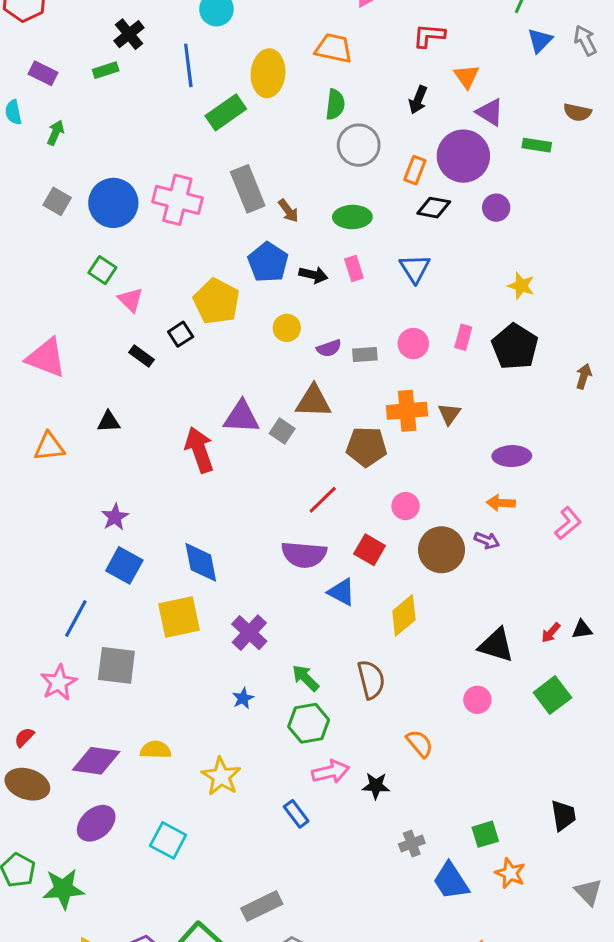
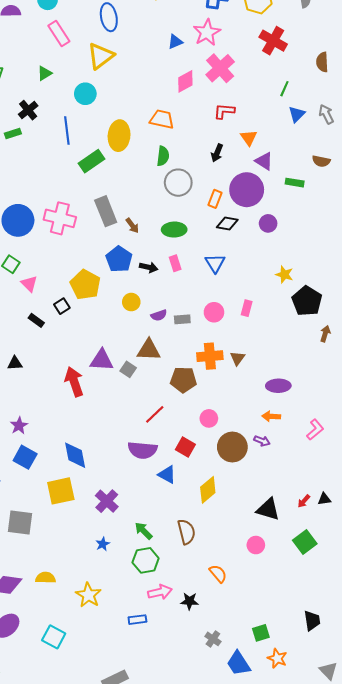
black pentagon: (515, 347) -> (307, 301), moved
blue rectangle: (296, 814) -> (137, 620), turned -60
gray cross: (412, 844) -> (213, 639), turned -35

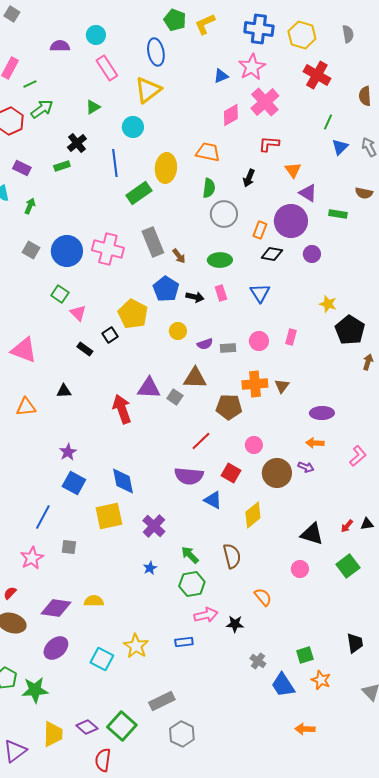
black arrow: (217, 153) -> (249, 178), moved
gray square: (20, 523) -> (69, 547), size x0.6
yellow star: (88, 595) -> (136, 646), moved

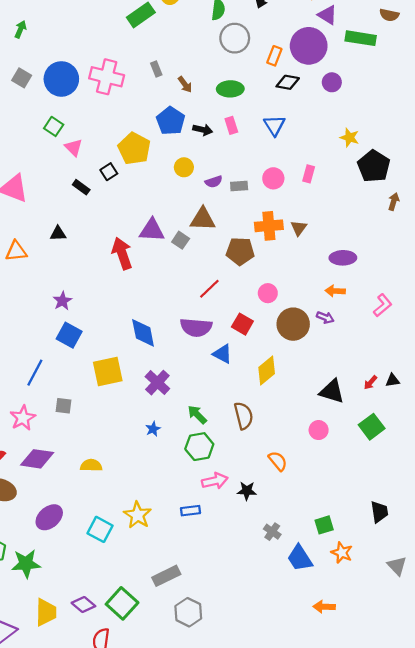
green rectangle: (338, 214) -> (361, 38), size x1.5
gray rectangle: (153, 242) -> (156, 69), size x0.5
blue diamond: (123, 481) -> (143, 333), moved
purple diamond: (56, 608) -> (37, 459), moved

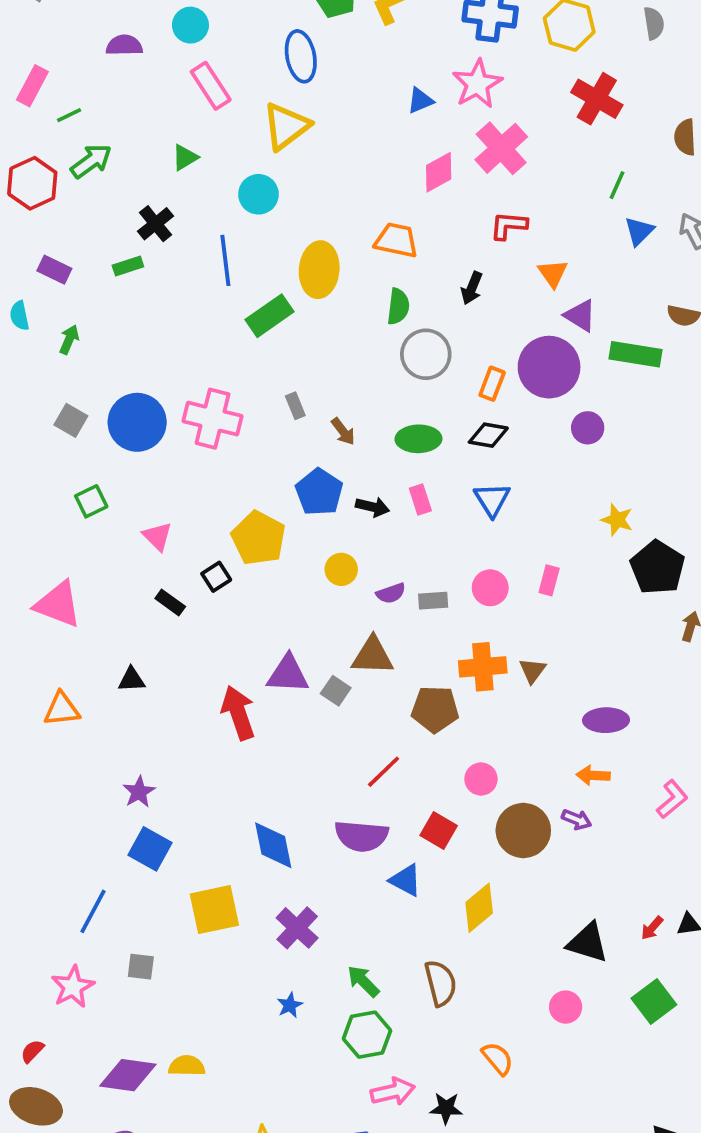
black diamond: (288, 82) -> (488, 435), moved
green square: (54, 126) -> (91, 501), moved, turned 30
purple diamond: (37, 459) -> (128, 1075), moved

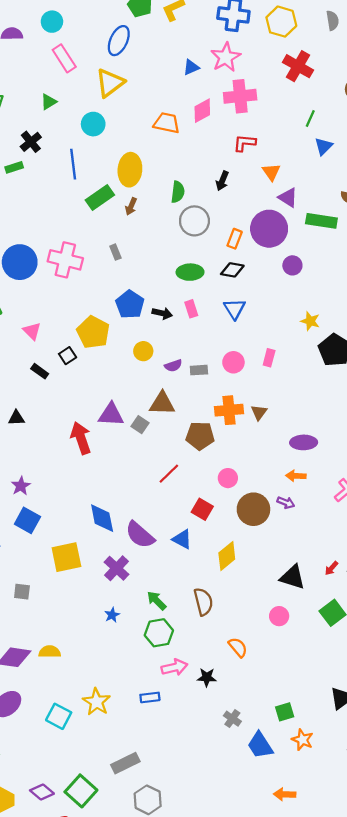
blue ellipse: (301, 56) -> (119, 41), turned 36
pink cross: (501, 148) -> (240, 96), turned 36
orange trapezoid: (396, 240) -> (167, 123), moved
brown arrow: (343, 431) -> (131, 206), moved, turned 60
purple semicircle: (361, 836) -> (140, 535), moved, turned 36

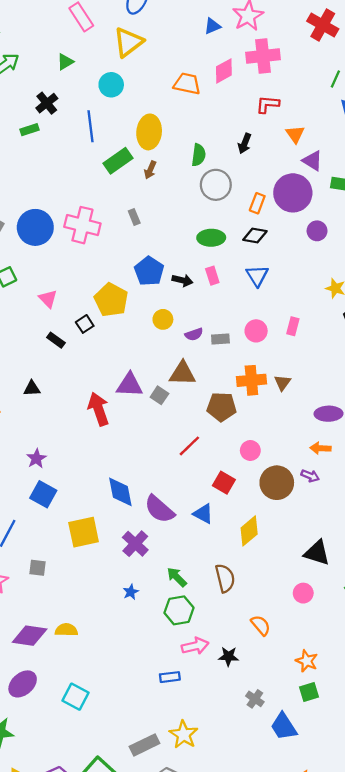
yellow star: (97, 702) -> (184, 735), moved
orange star: (302, 740) -> (307, 661), moved

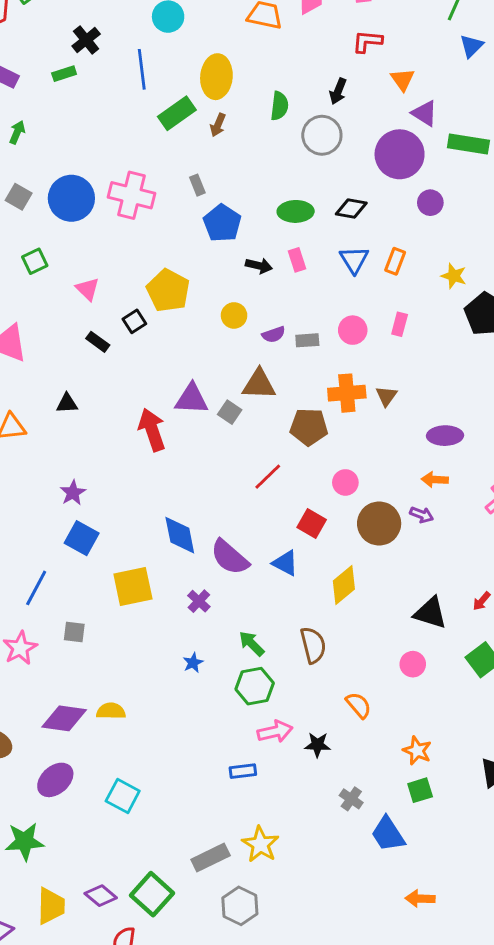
gray circle: (216, 185) -> (322, 135), moved
orange rectangle: (257, 203) -> (395, 261), moved
blue pentagon: (149, 271) -> (222, 223), moved
purple cross: (135, 544) -> (199, 601), size x0.7

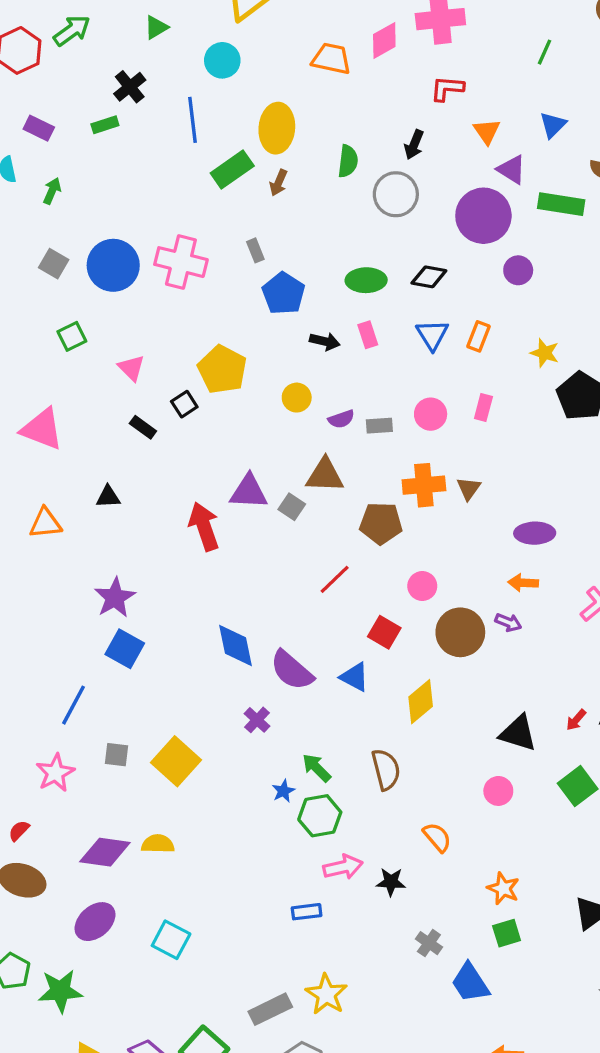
blue triangle: (471, 46) -> (553, 125), moved
purple star: (73, 493) -> (115, 598), size x1.4
yellow square: (133, 586) -> (176, 761), moved, turned -36
blue star: (193, 663) -> (283, 791), moved

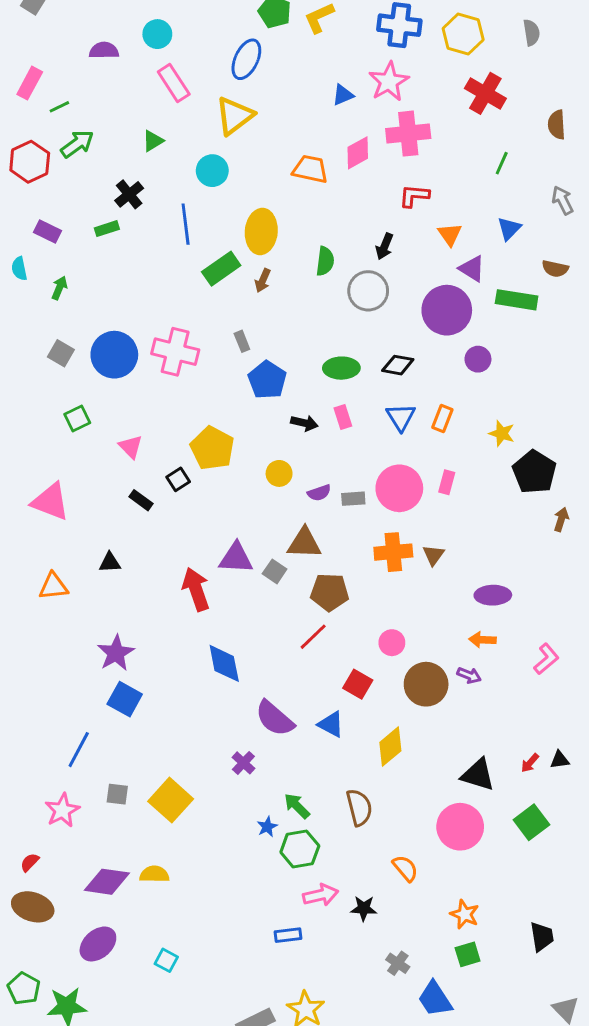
pink circle: (431, 414) -> (399, 488), size x1.6
brown pentagon: (381, 523) -> (330, 592), moved
blue diamond: (235, 646) -> (224, 663), moved
pink circle: (498, 791) -> (460, 827), size x1.8
cyan square: (171, 940) -> (166, 960), size x0.7

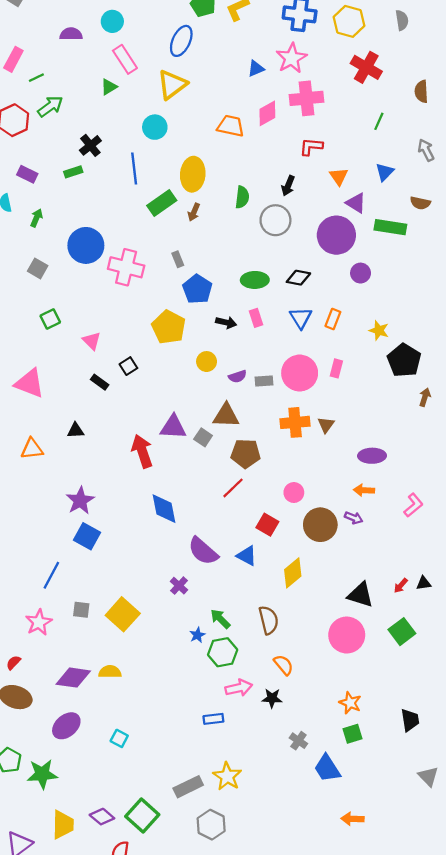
green triangle: (153, 141) -> (109, 87), moved
blue circle: (114, 355) -> (86, 245), moved
yellow pentagon: (212, 448) -> (169, 327), moved
orange semicircle: (405, 868) -> (284, 665), moved

